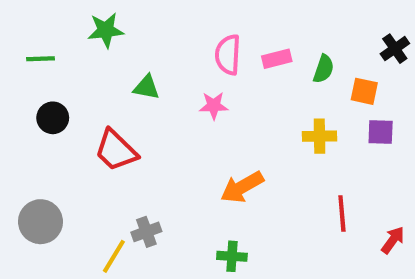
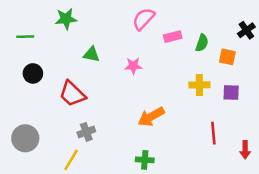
pink semicircle: (228, 55) -> (143, 19), moved, turned 40
purple square: (381, 132) -> (231, 93), moved
gray cross: (146, 232) -> (86, 132), moved
red arrow: (393, 240) -> (245, 150), turned 144

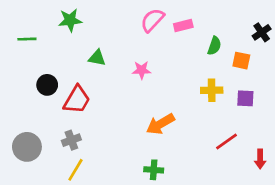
pink rectangle: (173, 37) -> (183, 26), moved
black circle: (33, 73) -> (47, 85), moved
red trapezoid: (72, 94) -> (77, 100), turned -104
gray cross: (86, 132) -> (71, 140), moved
red line: (213, 133) -> (226, 142), turned 60

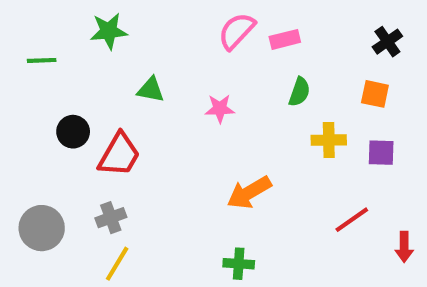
black cross: (262, 32) -> (387, 42), moved
green semicircle: (214, 46) -> (299, 92), moved

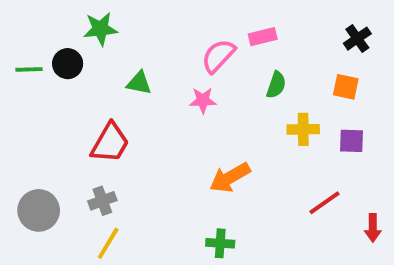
pink semicircle: (237, 31) -> (218, 56), moved
green line: (42, 60) -> (29, 69), moved
black circle: (73, 132) -> (68, 64), moved

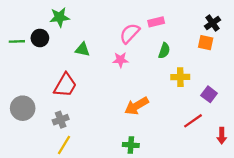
orange square: (346, 87) -> (206, 43), moved
purple square: (352, 141) -> (209, 94), moved, turned 35
gray circle: (39, 210) -> (23, 108), moved

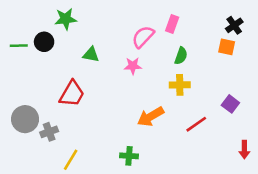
pink rectangle: (156, 22) -> (172, 24), turned -56
yellow cross: (180, 77) -> (180, 85), moved
gray cross: (61, 120) -> (49, 132), moved
red line: (193, 121) -> (196, 124), moved
green cross: (131, 145) -> (129, 156), moved

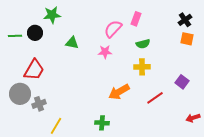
orange square: (227, 47) -> (187, 39), moved
green semicircle: (181, 56) -> (143, 44), turned 56
red trapezoid: (72, 94) -> (34, 70), moved
red arrow: (244, 150) -> (193, 118), turned 72

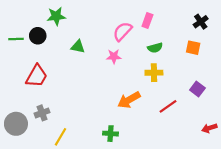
orange square: (187, 39) -> (193, 48), moved
gray circle: (20, 94) -> (16, 124), moved

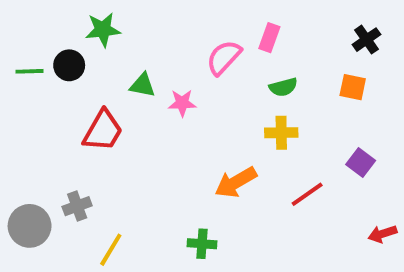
pink star: (114, 56) -> (182, 103), moved
red trapezoid: (37, 76) -> (103, 131), moved

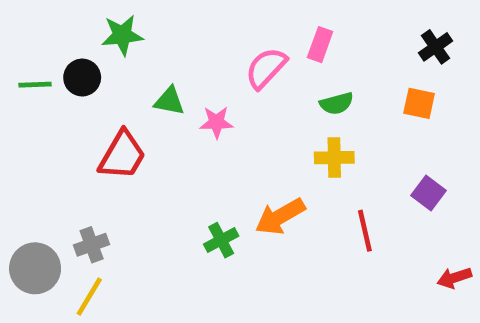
red line: (307, 194) -> (365, 231), turned -68
green cross: (202, 244) -> (221, 240), moved, turned -32
yellow line: (111, 250) -> (89, 297), moved

